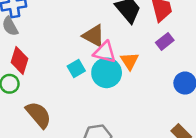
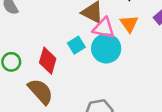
red diamond: (19, 60) -> (48, 61), moved
orange triangle: (130, 61) -> (129, 24), moved

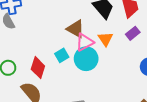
pink triangle: (104, 28) -> (85, 42), turned -42

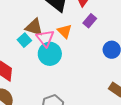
pink triangle: (85, 42) -> (45, 38), turned -30
cyan square: (62, 55) -> (24, 40), moved

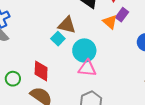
orange triangle: (65, 31) -> (110, 22), moved
pink triangle: (45, 38) -> (87, 68), moved, turned -42

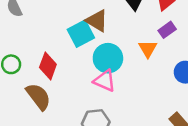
orange triangle: (110, 22) -> (148, 49), moved
cyan square: (58, 39) -> (81, 34), size x1.5

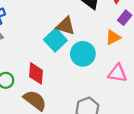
orange triangle: (148, 49) -> (113, 37), turned 49
pink triangle: (105, 81) -> (117, 73), moved

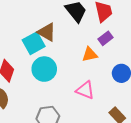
cyan circle: (83, 54) -> (44, 69), moved

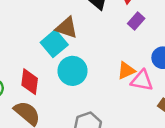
orange triangle: (90, 54) -> (126, 70), moved
pink triangle: (85, 90) -> (142, 81), moved

